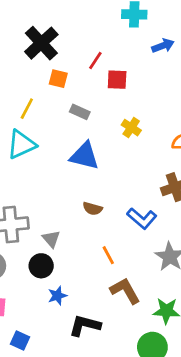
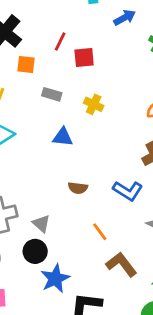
yellow cross: (131, 128) -> (94, 104), moved
blue triangle: (85, 156) -> (63, 137), size x0.7
blue star: (57, 296) -> (55, 279), size x1.5

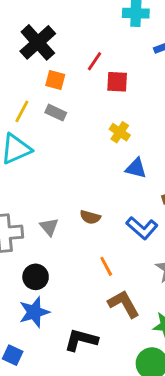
gray rectangle: (52, 94) -> (56, 113), moved
blue triangle: (63, 137) -> (136, 168), moved
gray triangle: (41, 224) -> (49, 227), moved
blue star: (55, 279) -> (34, 312), moved

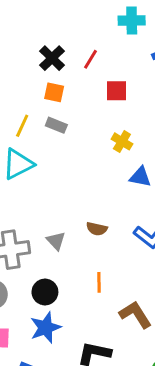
black cross: (38, 42) -> (52, 58), moved, size x0.7
red line: (95, 61) -> (90, 59), moved
orange line: (106, 266) -> (99, 282), moved, turned 30

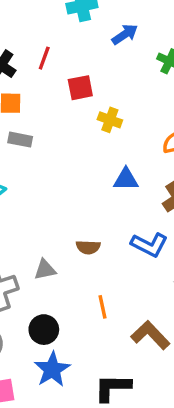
yellow cross: (122, 141) -> (110, 120), moved
gray triangle: (56, 241) -> (45, 270), turned -48

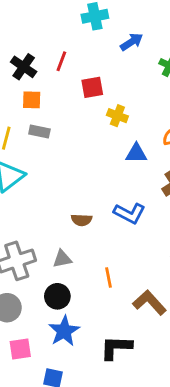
blue triangle: (126, 179) -> (136, 153), moved
blue L-shape: (149, 245) -> (130, 213), moved
brown semicircle: (88, 247) -> (82, 220), moved
gray triangle: (45, 270) -> (62, 259), moved

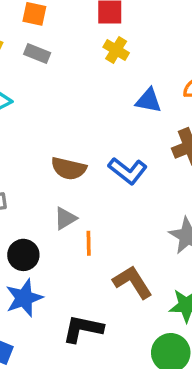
yellow cross: (117, 116) -> (116, 50), moved
brown semicircle: (82, 220) -> (69, 168), size x1.4
gray triangle: (62, 259) -> (65, 218), moved, turned -30

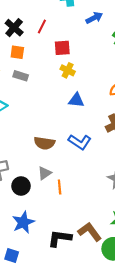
blue triangle: (149, 101) -> (76, 100), moved
black circle: (23, 255) -> (21, 186), moved
brown L-shape: (133, 282) -> (90, 232), moved

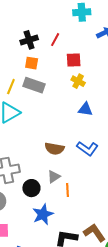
black cross: (14, 28) -> (29, 40), turned 30
gray rectangle: (21, 76) -> (34, 85), size x1.5
blue star: (23, 222) -> (43, 214), moved

